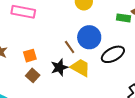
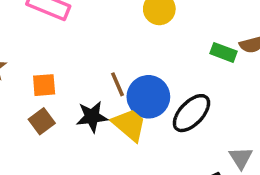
blue circle: (89, 37) -> (148, 97), moved
black ellipse: (113, 54) -> (191, 113), turned -30

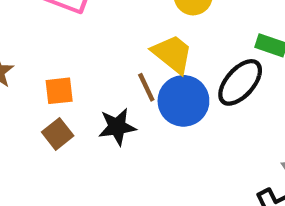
black ellipse: (191, 113) -> (240, 82), moved
yellow trapezoid: (129, 125) -> (172, 54), moved

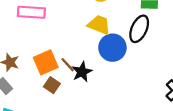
brown line: (146, 87) -> (68, 65), moved
orange square: (59, 91) -> (46, 62), size x1.5

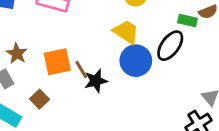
brown square: (52, 85) -> (40, 99), moved

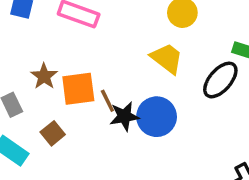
brown star: (17, 54) -> (44, 76), moved
blue circle: (136, 61) -> (157, 117), moved

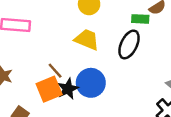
orange square: (78, 89) -> (49, 89), moved
brown line: (107, 101) -> (55, 71), moved

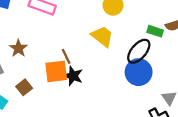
blue circle: (91, 83) -> (139, 72), moved
black star: (68, 89) -> (73, 76), turned 30

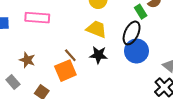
green rectangle: (155, 31) -> (141, 12), turned 56
black star: (73, 76) -> (98, 55), moved

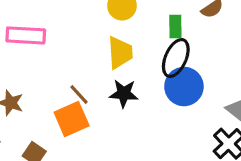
green rectangle: (141, 12) -> (175, 26), moved, turned 32
yellow trapezoid: (96, 29) -> (120, 53), turned 65

